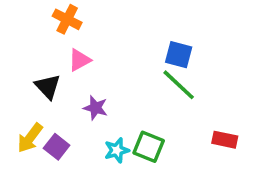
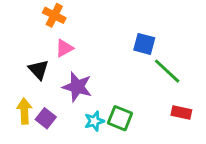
green line: (179, 85) -> (167, 71), moved
purple star: (95, 108) -> (77, 87), size x1.5
yellow arrow: (30, 138) -> (24, 111), turned 140

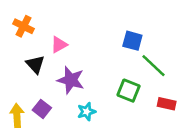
orange cross: (54, 15) -> (23, 26), moved
yellow arrow: (24, 111) -> (17, 116), moved
green square: (120, 118) -> (129, 91), moved

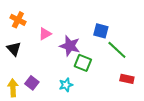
black triangle: (35, 64) -> (14, 49), moved
purple star: (71, 80) -> (70, 46), moved
green square: (129, 91) -> (83, 63), moved

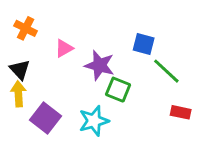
purple square: (32, 83) -> (45, 118), size x1.5
cyan star: (66, 85) -> (94, 121), size x1.5
yellow arrow: (13, 88) -> (18, 94), moved

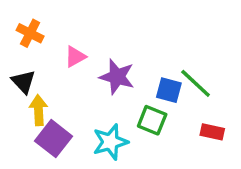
blue square: (144, 44) -> (169, 90), moved
green square: (118, 90) -> (152, 120), moved
yellow arrow: (18, 94) -> (38, 110), moved

